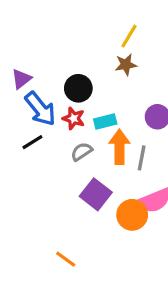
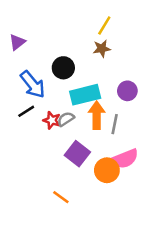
purple triangle: (21, 79) -> (17, 42), moved
red star: (74, 118) -> (52, 120), moved
cyan rectangle: (105, 122) -> (85, 95), size x1.6
orange line: (66, 259) -> (61, 197), moved

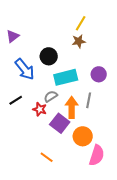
black line: (26, 111) -> (16, 100), moved
orange arrow: (97, 115) -> (72, 107), moved
red star: (52, 120) -> (40, 109), moved
pink semicircle: (125, 159) -> (97, 155), moved, turned -50

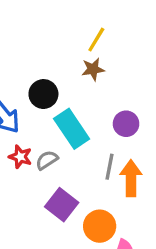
cyan rectangle: (66, 77) -> (72, 129), turned 70
orange arrow: (72, 107) -> (131, 178), moved
red star: (40, 109) -> (20, 157), moved

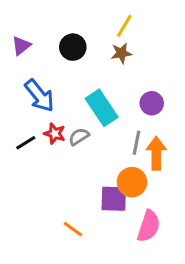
black circle: (43, 94) -> (73, 47), moved
purple square: (62, 205) -> (114, 199), moved, turned -36
orange circle: (100, 226) -> (132, 182), moved

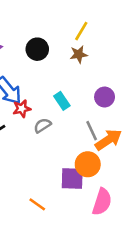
cyan rectangle: (102, 108) -> (62, 101), size x0.6
red star: (55, 134) -> (22, 109), moved, turned -30
gray line: (137, 143) -> (92, 131), turned -36
orange arrow: (156, 153) -> (108, 140), turned 56

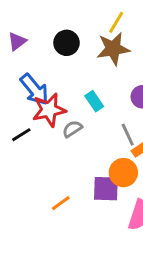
brown star: (79, 54) -> (113, 49), size x1.6
red star: (22, 109) -> (49, 110), size x1.6
orange line: (37, 204) -> (61, 203), moved, turned -72

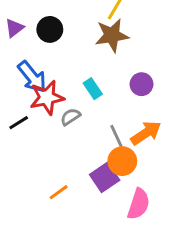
black circle: (67, 43) -> (50, 29), moved
gray line: (128, 135) -> (116, 136), moved
purple square: (106, 189) -> (105, 177), turned -36

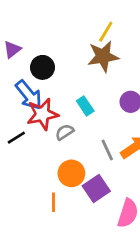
black circle: (50, 29) -> (42, 67), moved
orange circle: (122, 161) -> (71, 173), moved
orange line: (59, 192) -> (54, 202), turned -54

